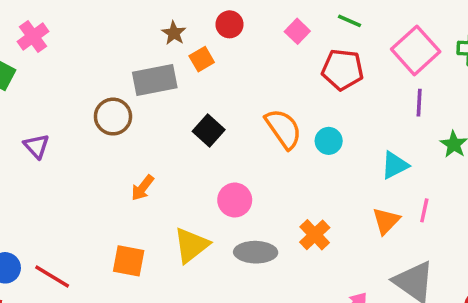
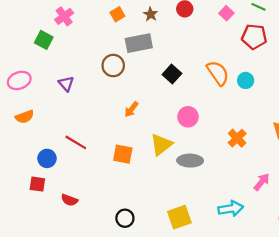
orange square: (202, 59) -> (117, 14), moved
gray ellipse: (256, 252) -> (190, 161), moved
red line: (52, 277) -> (76, 142), moved

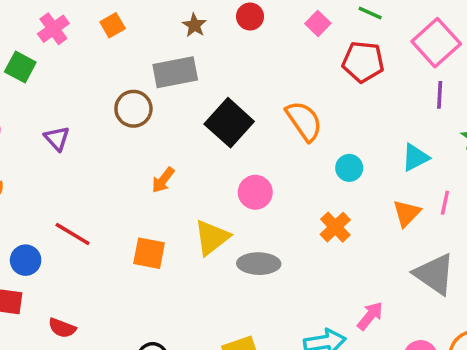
orange square: (117, 14) -> (113, 25), moved
black square: (172, 74) -> (229, 123), size x1.5
cyan circle: (246, 80) -> (349, 168), moved
pink arrow: (262, 182) -> (370, 316), moved

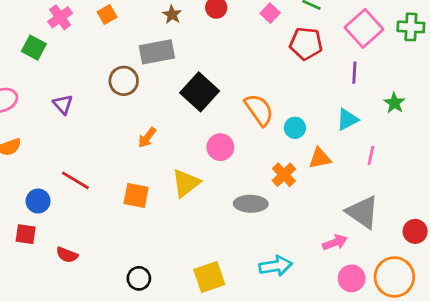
purple line: (440, 95) -> (354, 73), moved
orange semicircle: (304, 121) -> (259, 110), moved
orange triangle: (407, 213) -> (320, 158), moved, turned 35
gray ellipse: (259, 264) -> (251, 204), moved
pink arrow: (370, 316) -> (335, 242), moved, turned 30

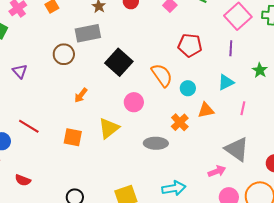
red pentagon: (306, 44) -> (190, 45), moved

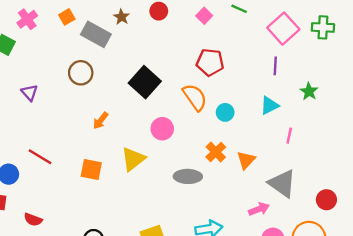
gray rectangle: (88, 33) -> (96, 34), moved, turned 40
red pentagon: (190, 45) -> (210, 62), moved
orange triangle: (206, 110) -> (246, 160), moved, turned -36

